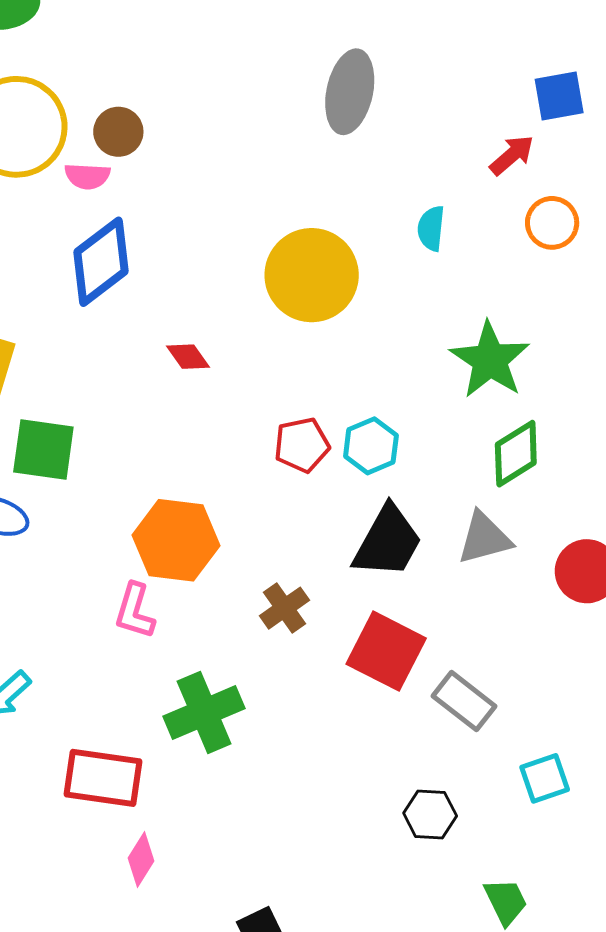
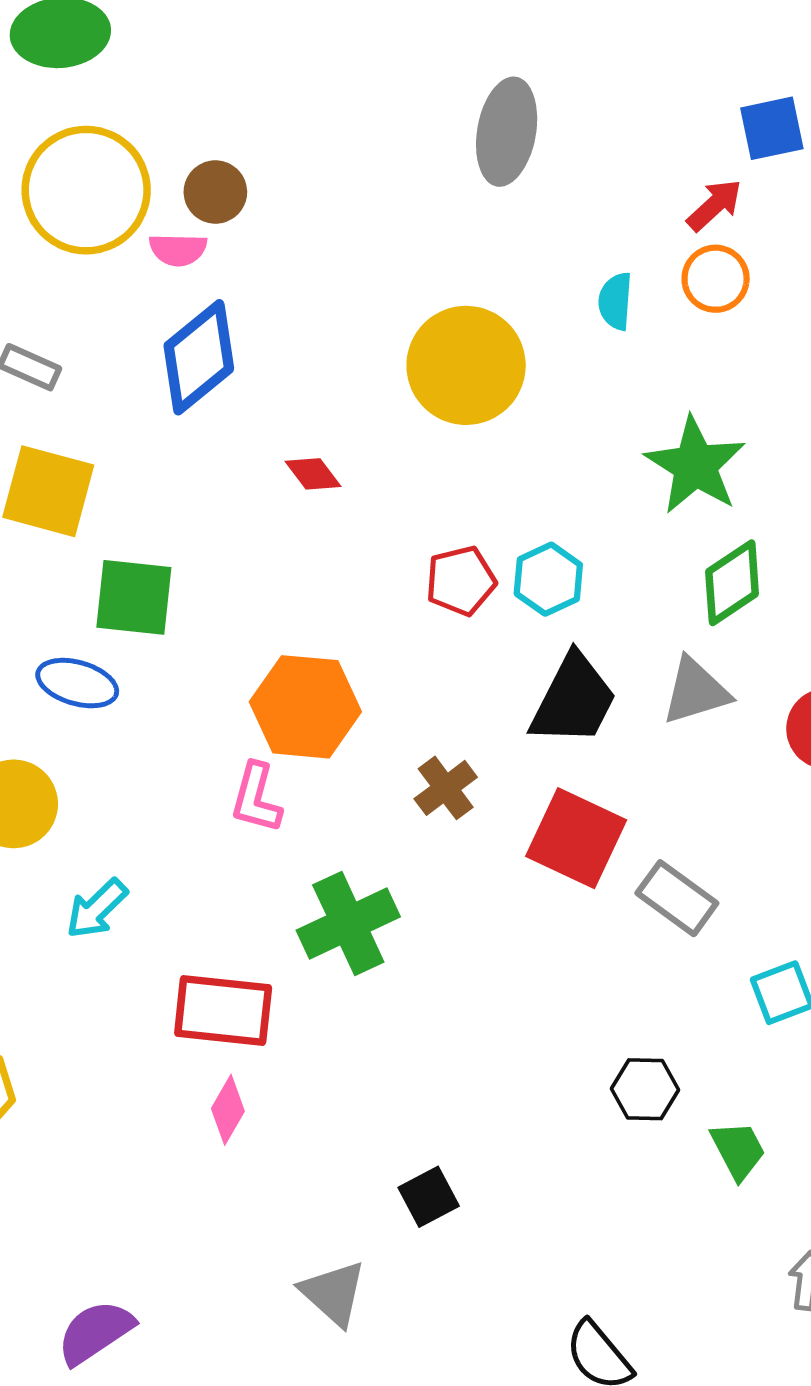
orange circle: (552, 223) -> (716, 279), moved
black hexagon: (430, 814) -> (645, 1089), moved
pink diamond: (141, 859) -> (228, 1110), moved

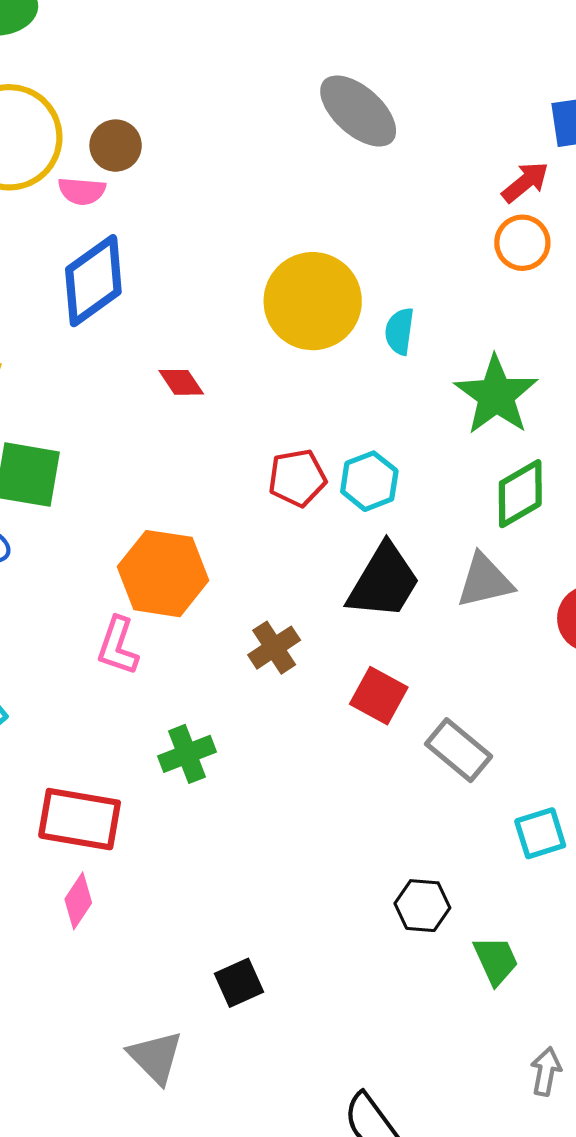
gray ellipse: (507, 132) -> (358, 111), turned -62
cyan semicircle: (615, 301) -> (400, 331), moved
red square: (576, 838) -> (379, 696), size x0.7
green cross: (348, 923) -> (187, 754), size x0.7

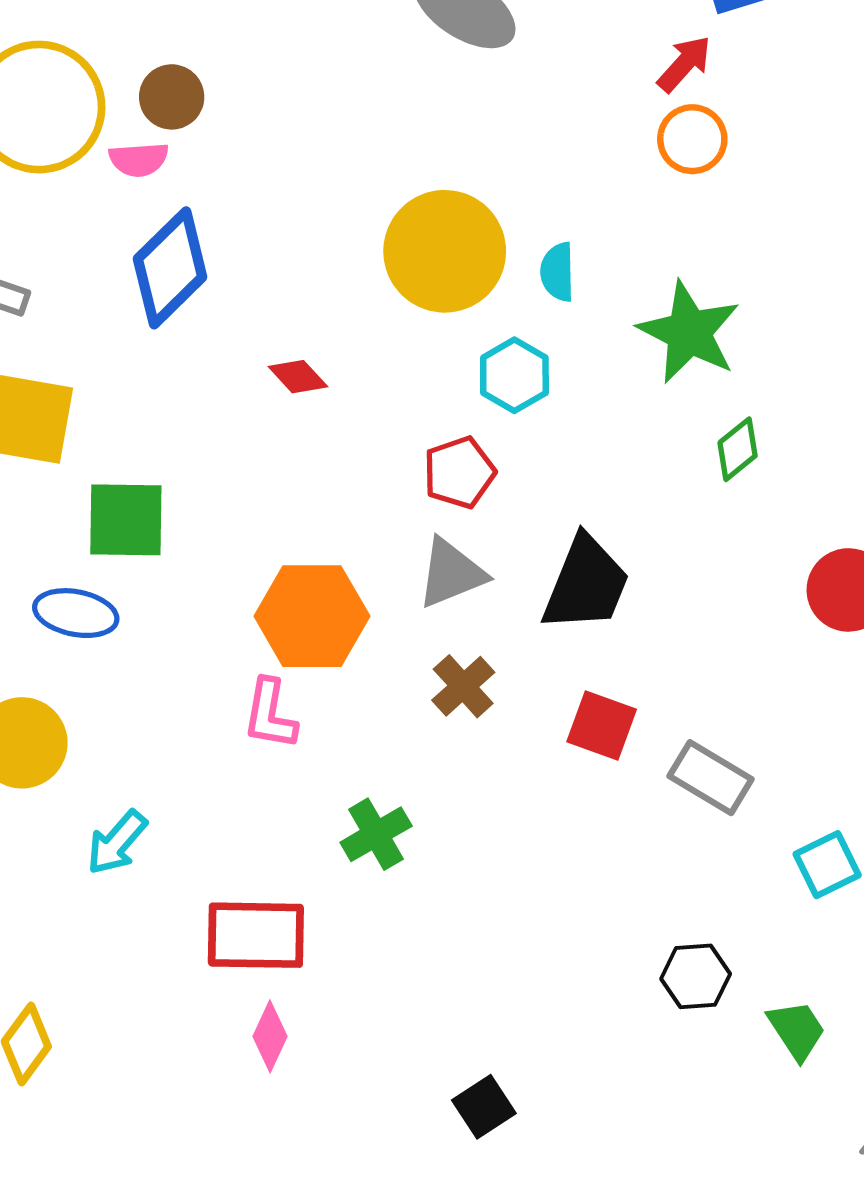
cyan hexagon: (369, 481) -> (514, 375), moved
green diamond: (520, 494) -> (738, 449), size x0.7
gray triangle: (485, 581) -> (451, 573), moved

